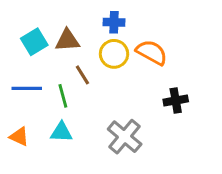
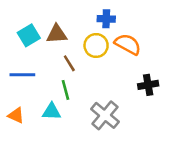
blue cross: (114, 22) -> (106, 19), moved
green line: (63, 96) -> (66, 90), moved

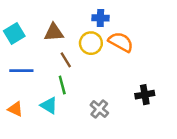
cyan square: (29, 35) -> (14, 34), moved
black cross: (148, 85) -> (145, 95), moved
cyan triangle: (52, 112) -> (49, 105), turned 30
gray cross: (105, 115) -> (99, 109), size x0.7

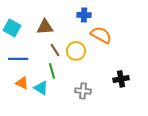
cyan square: (14, 34) -> (12, 28), turned -30
yellow circle: (91, 43) -> (76, 51), moved
orange triangle: (15, 109) -> (22, 83), moved
gray cross: (99, 109) -> (83, 91), turned -35

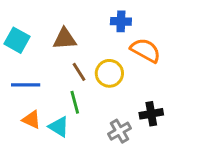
black cross: (121, 79) -> (151, 114), moved
gray cross: (83, 91) -> (119, 131), turned -35

